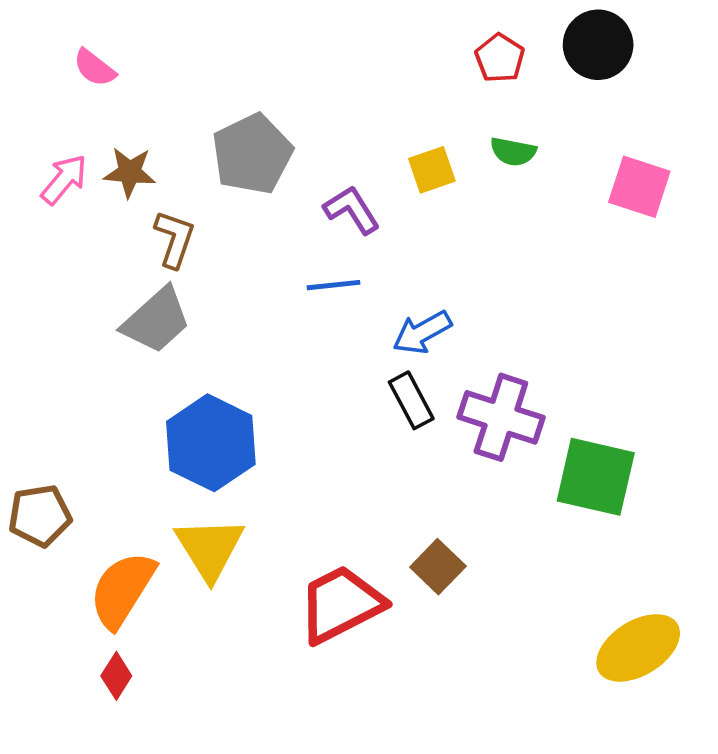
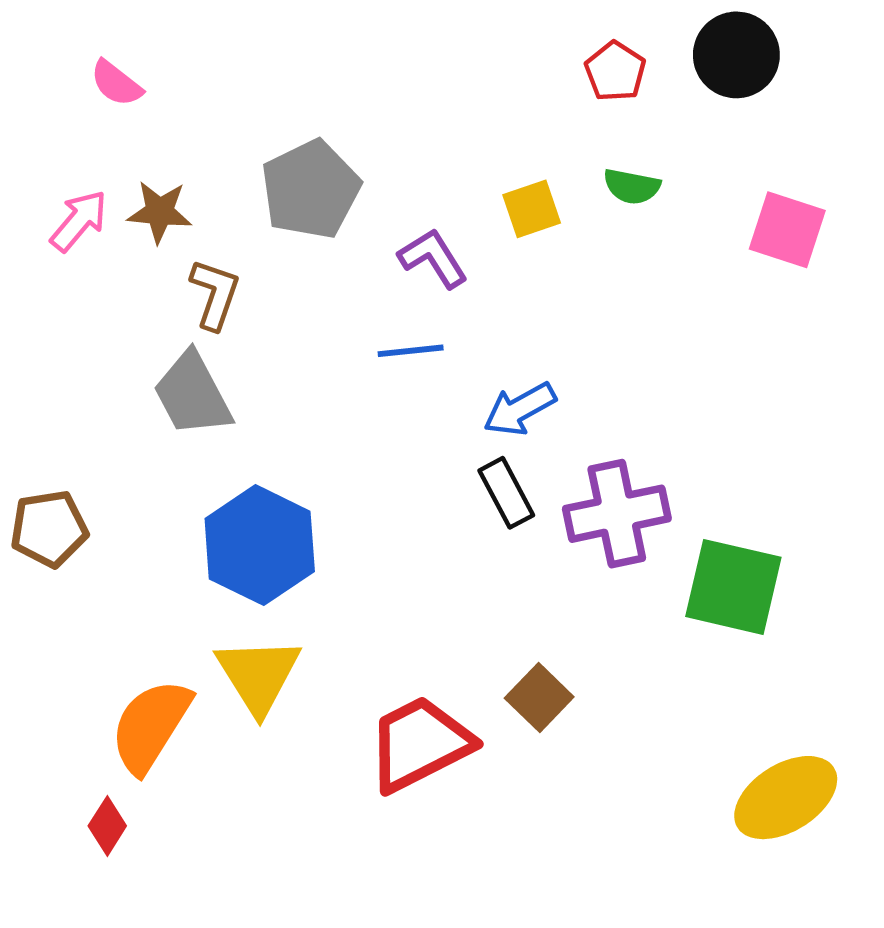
gray trapezoid: (156, 320) -> (192, 394), turned 104
purple cross: (501, 417) -> (617, 514), turned -30
brown pentagon: (40, 516) -> (49, 529), moved
red diamond: (116, 676) -> (107, 826), moved

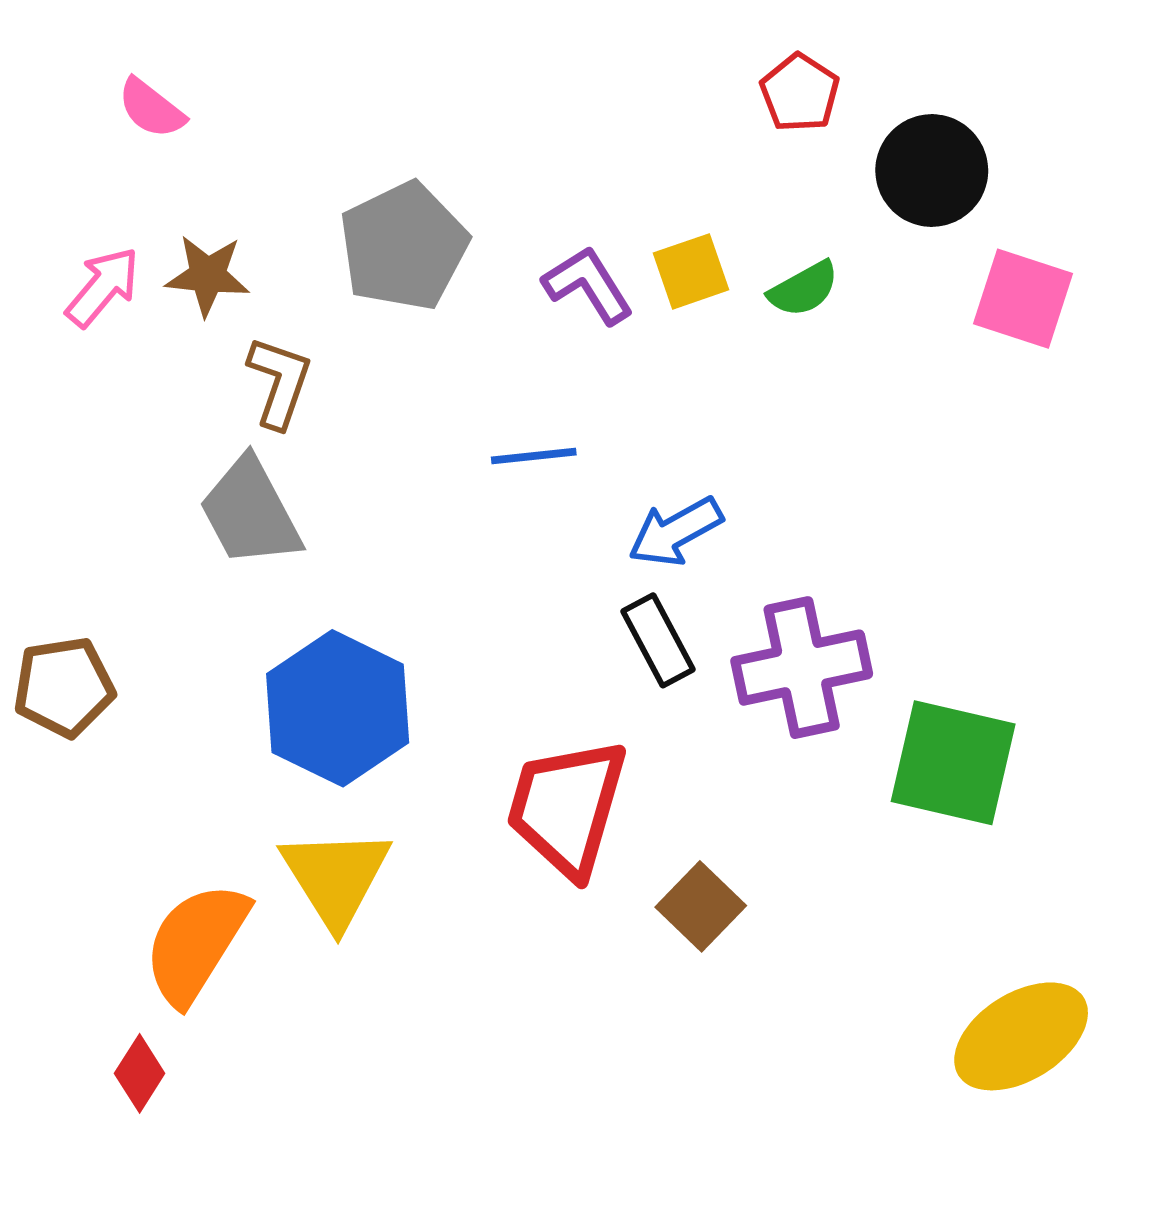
black circle: (736, 55) -> (932, 171), moved
green semicircle: (632, 186) -> (804, 289), moved, turned -40
purple L-shape: (433, 258) -> (588, 285), moved
red trapezoid: (420, 744) -> (567, 807), moved, turned -47

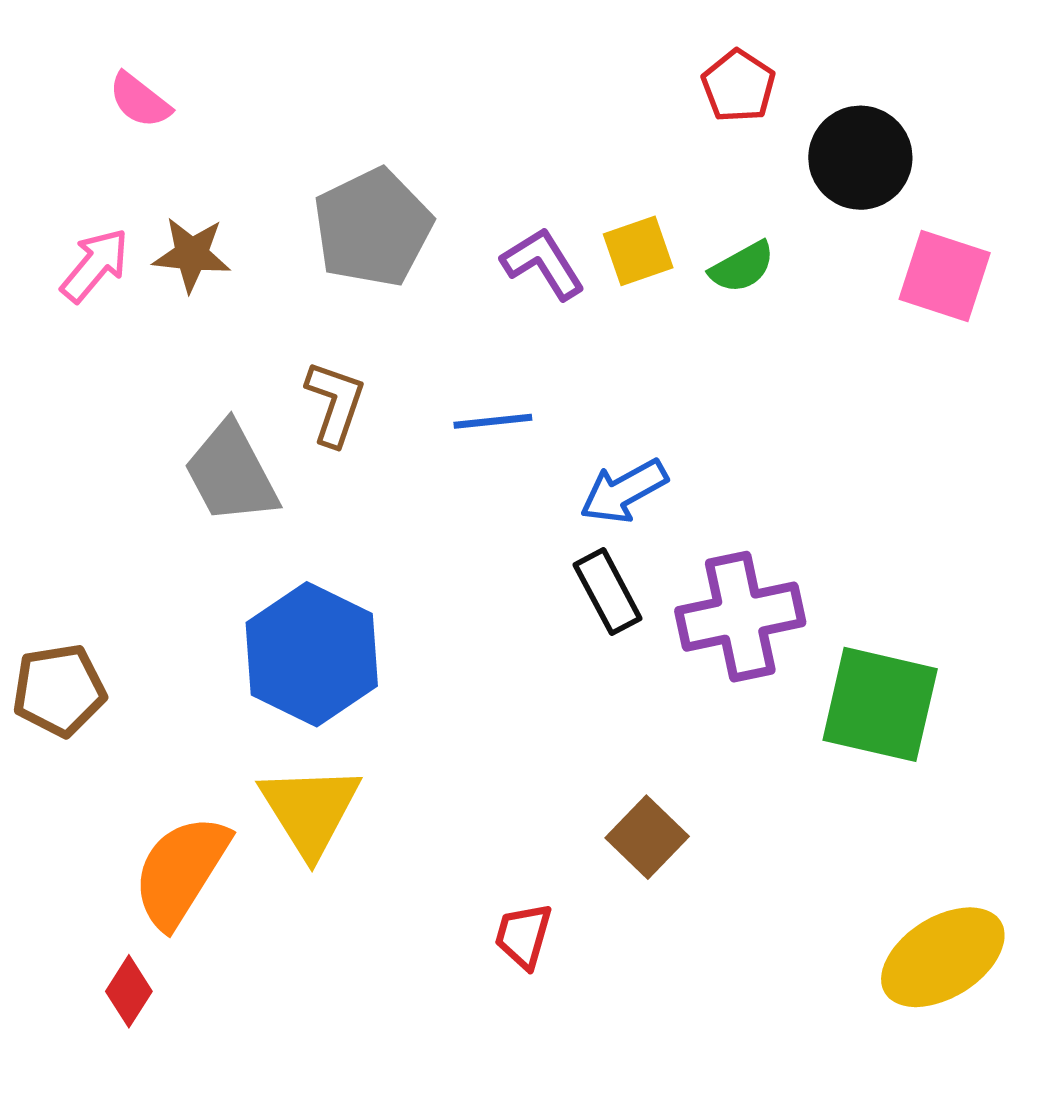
brown L-shape: (279, 382) -> (335, 403), moved
brown pentagon: (64, 687) -> (59, 690), moved
red trapezoid: (567, 807) -> (523, 936), moved, size x0.5

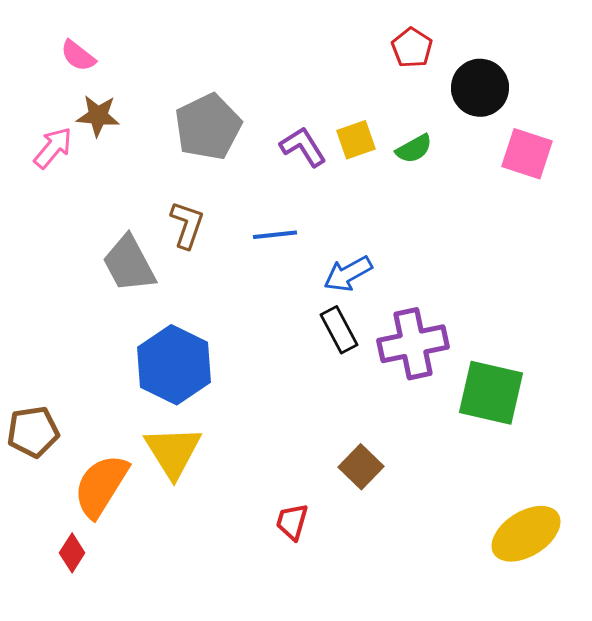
brown star: (192, 254) -> (98, 116), moved
brown pentagon: (59, 690) -> (33, 432), moved

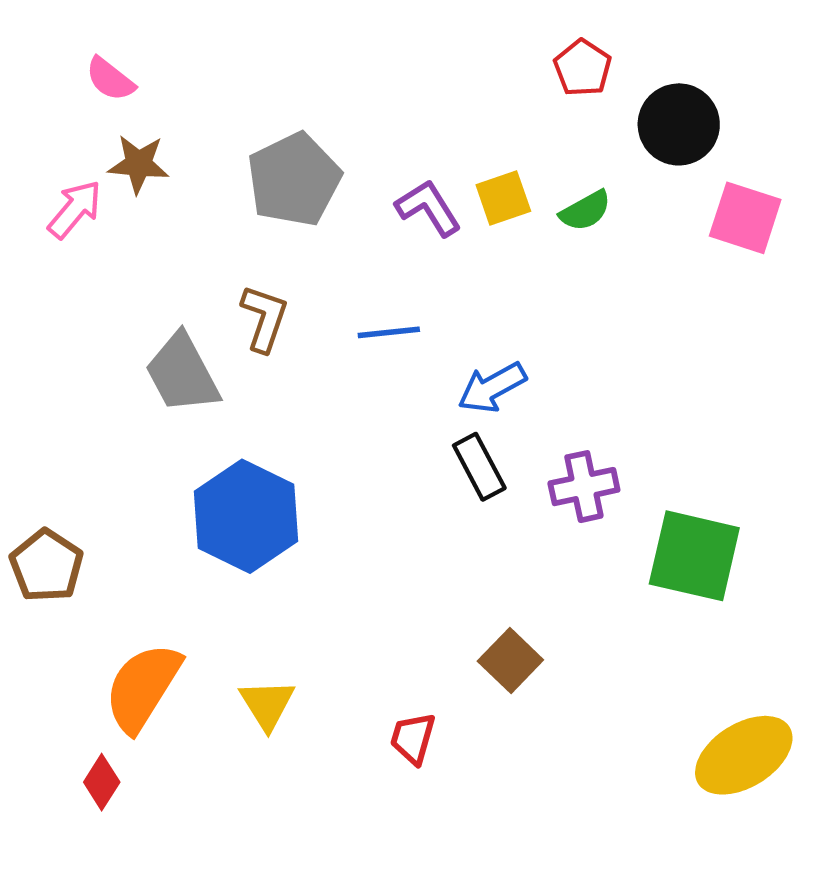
purple cross: (413, 344) -> (584, 487), size x0.7
brown pentagon: (33, 432) -> (47, 566), moved, turned -30
yellow triangle: (173, 452) -> (267, 704), moved, size x0.7

